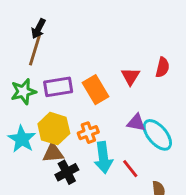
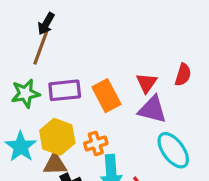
purple triangle: (136, 123) -> (152, 109), moved, size x1.4

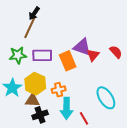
red semicircle: (183, 75) -> (116, 52), turned -64
purple triangle: (152, 109) -> (82, 47), moved

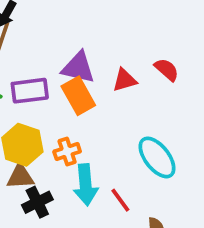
purple triangle: (82, 47) -> (78, 68), moved
red triangle: (93, 55) -> (125, 80), turned 40

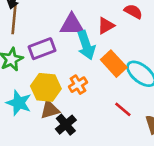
orange rectangle: (78, 96) -> (114, 64), moved
cyan arrow: (86, 185) -> (86, 45), moved

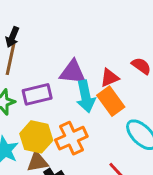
orange rectangle: (114, 64) -> (111, 101), moved
orange cross: (78, 85) -> (71, 138), size x1.5

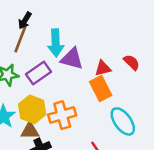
purple rectangle: (37, 94) -> (38, 73), turned -30
cyan arrow: (86, 96) -> (56, 43), moved

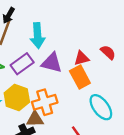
purple triangle: (72, 59) -> (52, 63), moved
brown triangle: (30, 131) -> (35, 119), moved

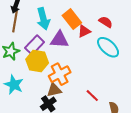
orange rectangle: (80, 77) -> (72, 19), moved
yellow hexagon: (17, 97) -> (37, 61), moved
cyan ellipse: (101, 107) -> (108, 47), moved

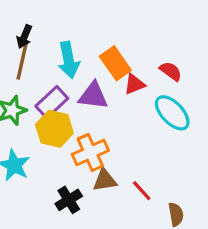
brown triangle: (54, 90) -> (105, 180), moved

